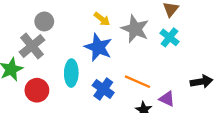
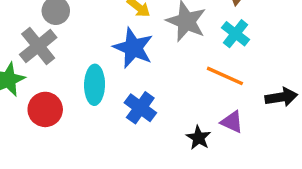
orange line: (138, 82) -> (225, 76), moved

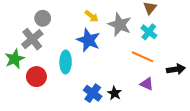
blue cross: (140, 108) -> (93, 93), moved
black star: (199, 138) -> (114, 93), moved

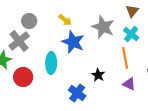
yellow arrow: (92, 16) -> (65, 20), moved
orange line: (143, 57) -> (125, 58), turned 55
black star: (114, 93) -> (98, 75), moved

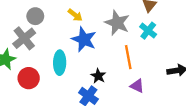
orange line: (125, 58) -> (128, 57), moved
black star: (98, 75) -> (98, 76), moved
purple triangle: (129, 84) -> (137, 86), moved

